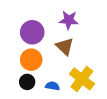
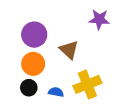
purple star: (69, 20) -> (99, 19), moved
yellow cross: (82, 79) -> (87, 84), turned 30

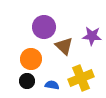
purple star: (99, 19) -> (92, 36), moved
purple circle: (34, 35) -> (44, 27), moved

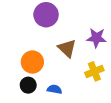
purple circle: (44, 27) -> (46, 15), moved
yellow cross: (81, 78) -> (94, 71), moved, size x0.7

